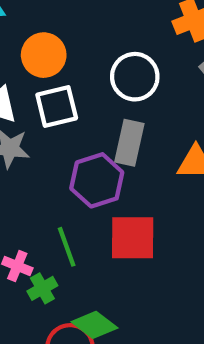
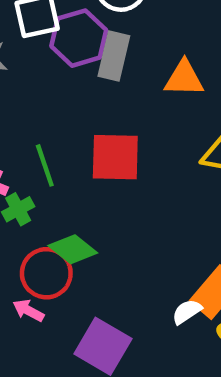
purple hexagon: (97, 180) -> (79, 38), moved

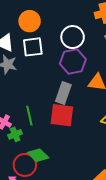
purple hexagon: (79, 38) -> (73, 61), moved
gray rectangle: (114, 56) -> (63, 93), moved

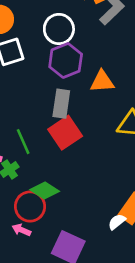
red square: (62, 115) -> (65, 133), turned -30

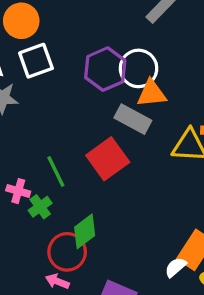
white circle: (59, 29) -> (139, 68), moved
gray rectangle: (61, 104) -> (133, 119), moved, turned -68
green diamond: (45, 191) -> (85, 231), turned -68

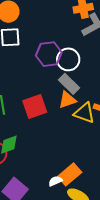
orange triangle: (152, 94) -> (67, 100), moved, turned -30
gray rectangle: (133, 119) -> (69, 84), moved

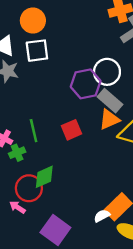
purple hexagon: (49, 54) -> (86, 84), moved
red square: (35, 106) -> (72, 130), size x0.7

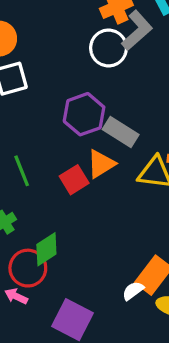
white circle: (107, 72) -> (109, 48), moved
orange triangle: (109, 119) -> (101, 164), moved
green line: (34, 131) -> (22, 171), moved

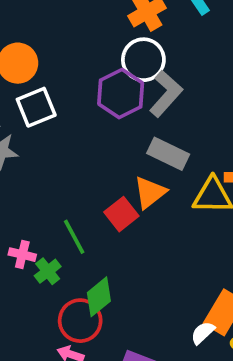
gray L-shape: (137, 30) -> (166, 94), moved
purple hexagon: (84, 114) -> (121, 94), moved
green line: (22, 171) -> (74, 237), moved

